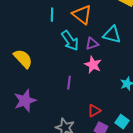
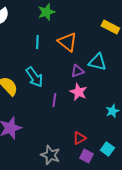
cyan arrow: (70, 41) -> (34, 77), moved
purple line: (69, 83) -> (54, 100), moved

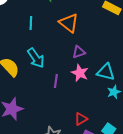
cyan line: (37, 42) -> (31, 23), moved
cyan triangle: (97, 62) -> (106, 72), moved

